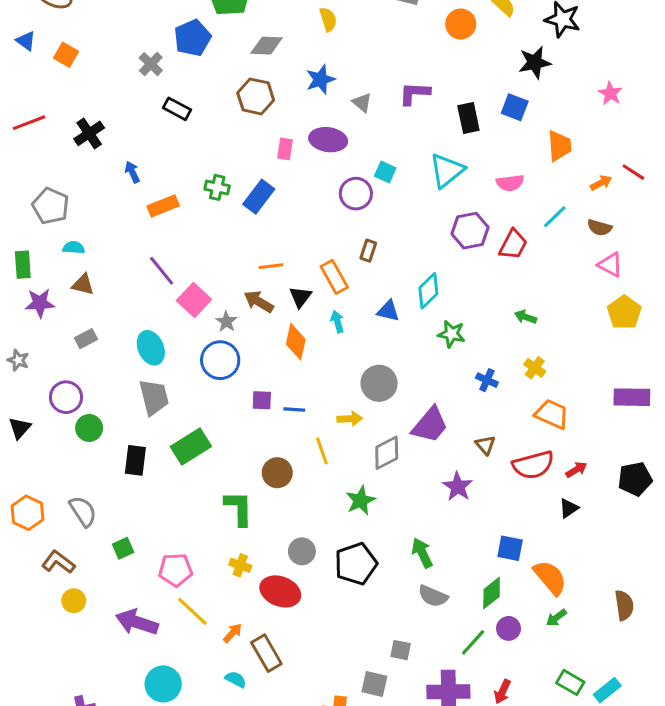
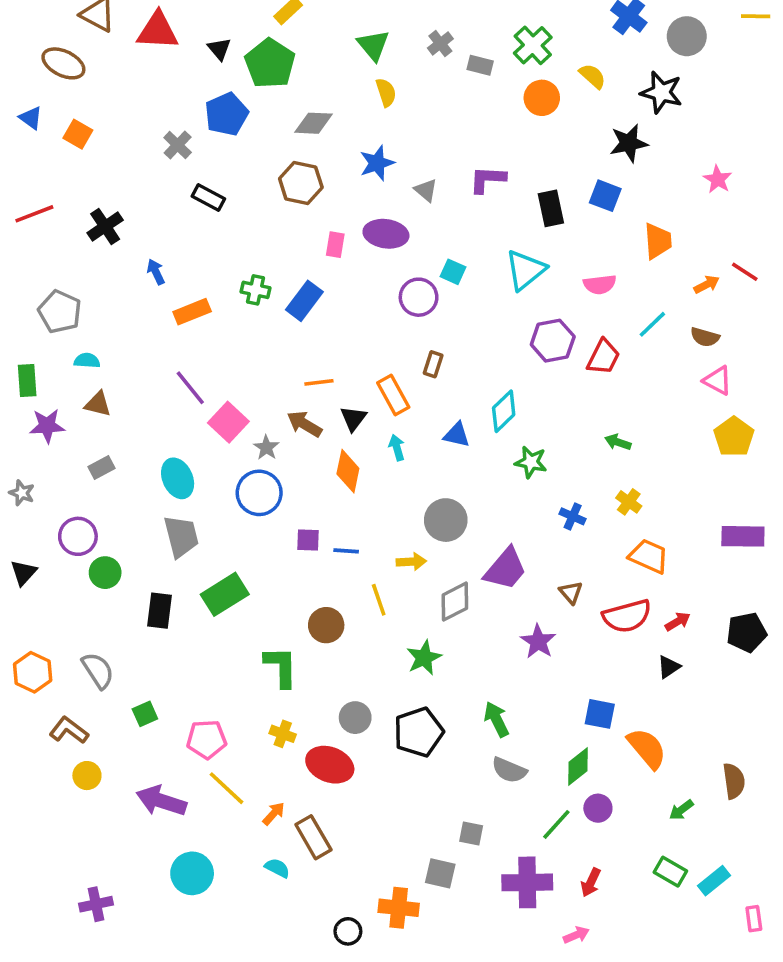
green arrow: (556, 618) -> (681, 810), moved

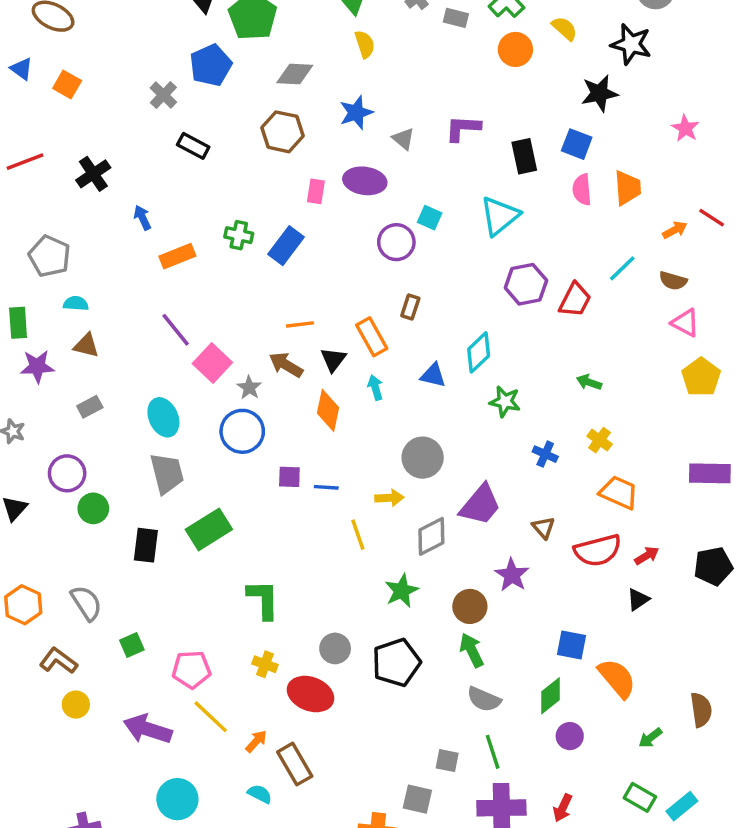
pink semicircle: (600, 284) -> (582, 190), moved, turned 92
brown circle: (326, 625) -> (470, 606), moved
green line: (556, 824) -> (493, 752), moved, turned -60

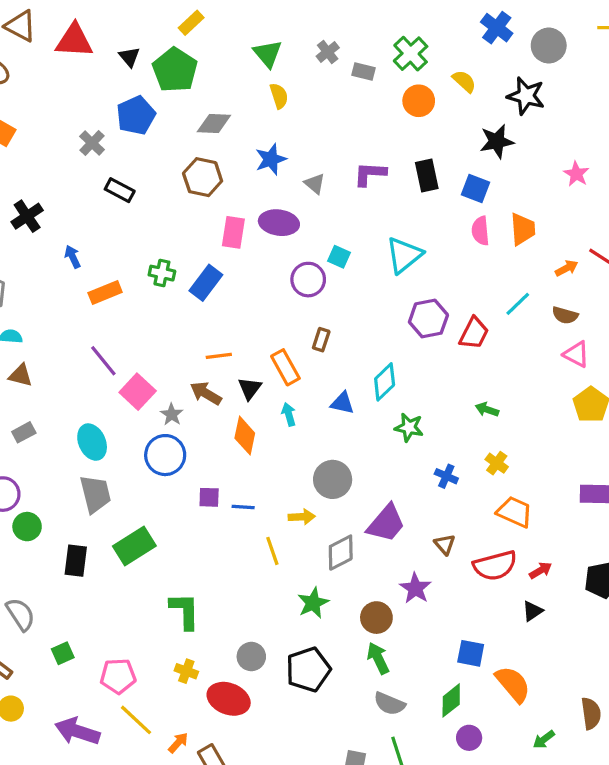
black rectangle: (524, 156) -> (427, 176), moved
pink rectangle: (316, 191) -> (233, 232), size x1.4

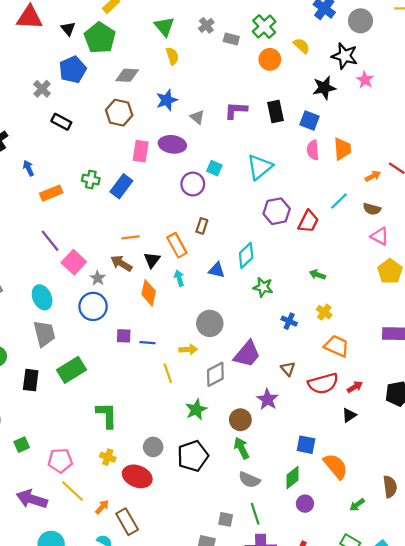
pink star: (576, 174) -> (365, 80), moved

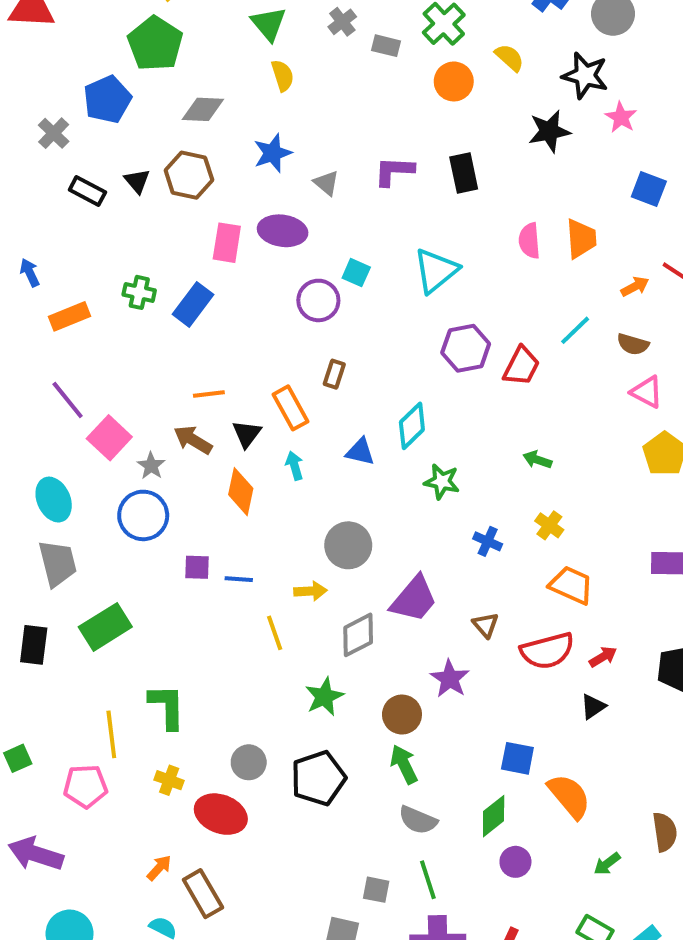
black triangle: (68, 29) -> (137, 181), moved
blue square: (309, 121) -> (649, 189), moved
yellow line: (73, 491) -> (111, 734), moved, turned 40

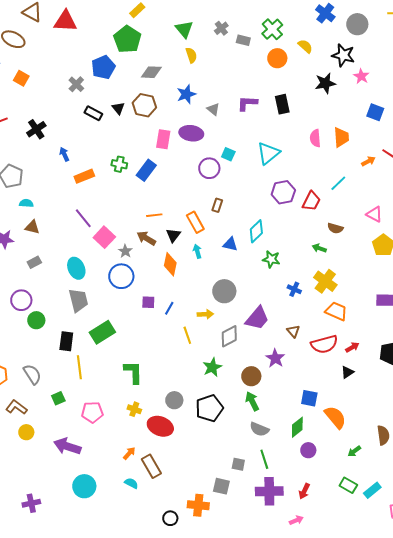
brown semicircle: (633, 344) -> (335, 228), moved
yellow cross: (549, 525) -> (325, 281), size x1.6
blue line: (239, 579) -> (169, 308), turned -64
yellow line: (111, 734) -> (79, 367), moved

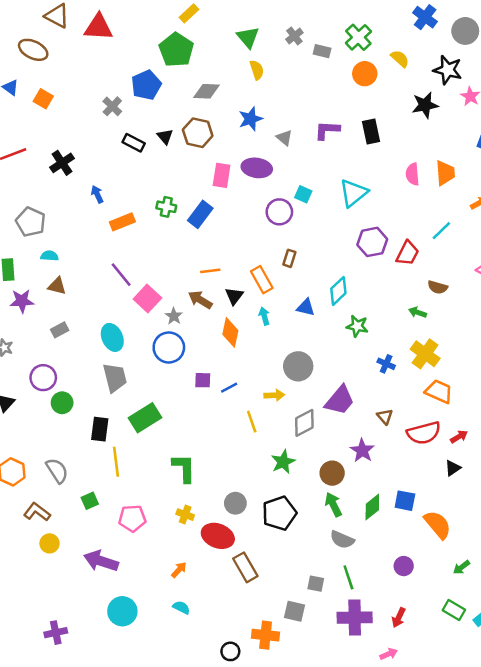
blue line: (169, 308) -> (229, 388), turned 32
green diamond: (297, 427) -> (372, 507), moved
brown rectangle: (151, 466) -> (245, 567), moved

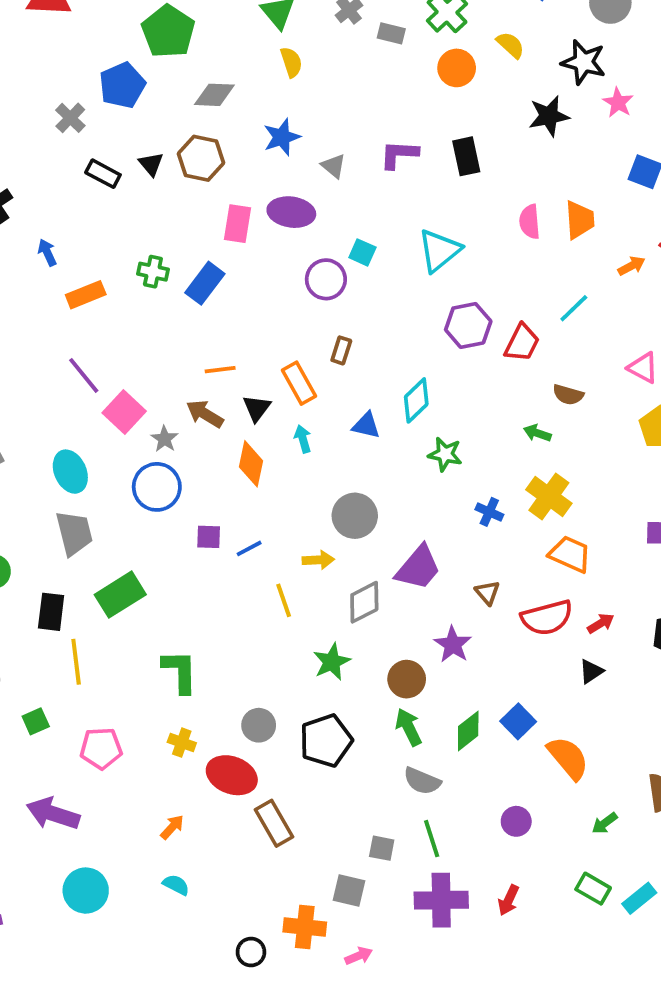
blue square: (405, 501) -> (518, 721), turned 35
pink arrow: (389, 654) -> (359, 956), moved

